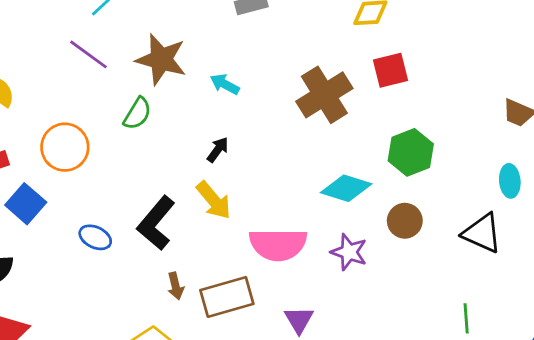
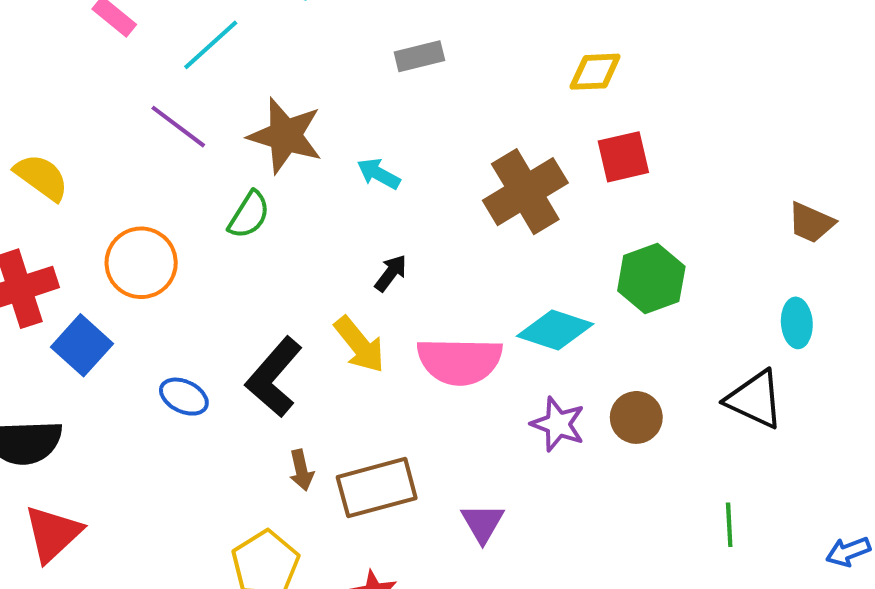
black arrow: (218, 150) -> (391, 273), moved
brown circle: (405, 221) -> (636, 417), moved
pink semicircle: (278, 244) -> (460, 361), moved

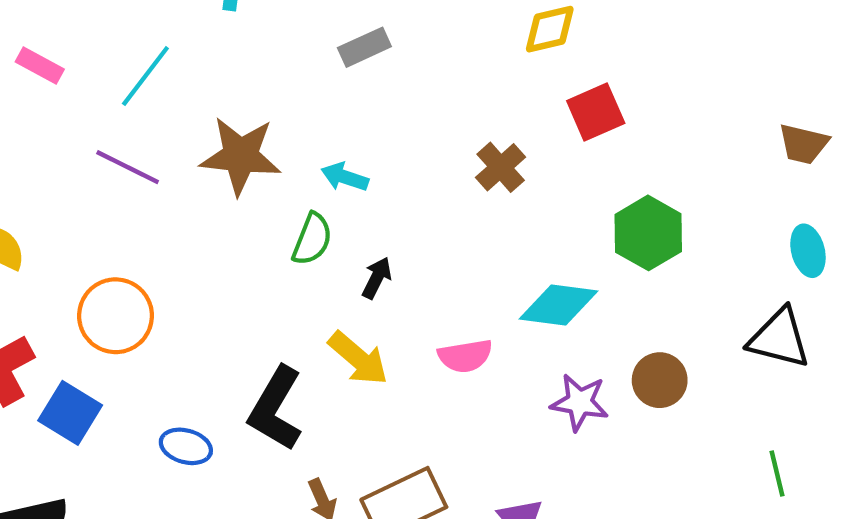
brown cross: (525, 192) -> (501, 167), size x0.6
green semicircle: (249, 215) -> (312, 239), moved
pink semicircle: (460, 361) -> (465, 356), size x0.6

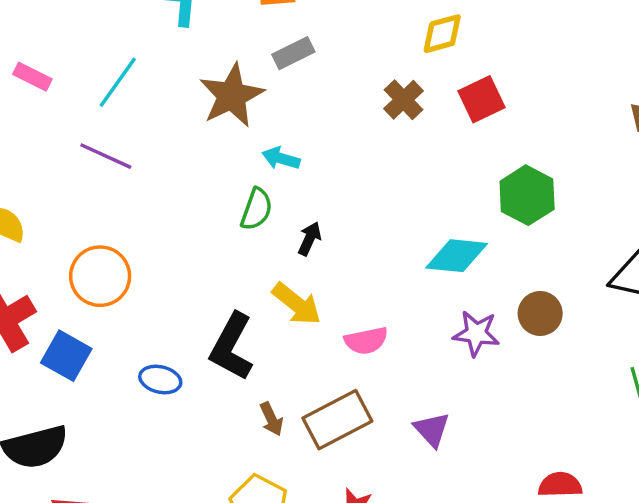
brown star: (240, 156) -> (232, 96), moved, turned -30
brown cross: (501, 167) -> (404, 100), moved
pink semicircle: (465, 356) -> (366, 341), moved

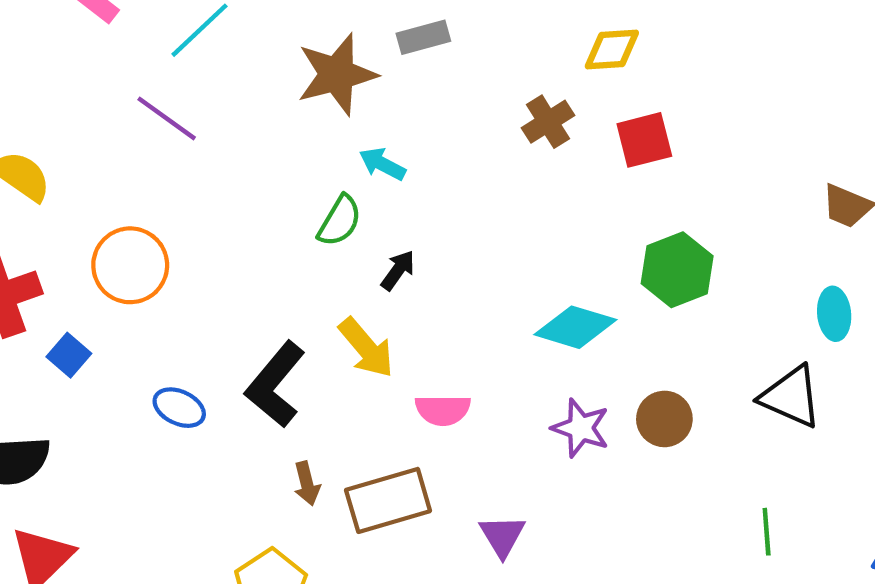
blue square: (66, 356) -> (69, 355), size x0.7

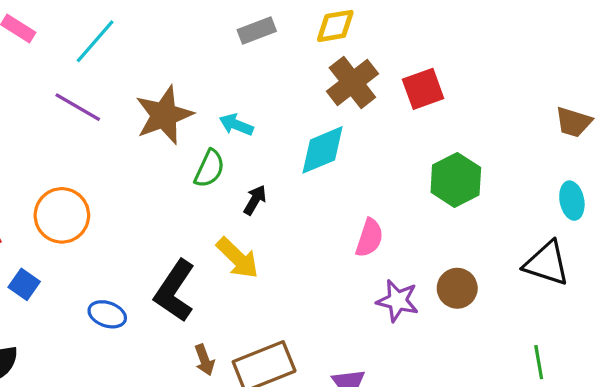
yellow diamond: (612, 50) -> (335, 26), moved
brown star: (337, 74) -> (164, 115), moved
brown cross: (548, 122) -> (352, 82), size x1.4
cyan diamond: (575, 327) -> (322, 150), moved, turned -34
pink semicircle: (443, 410) -> (369, 238), moved, turned -66

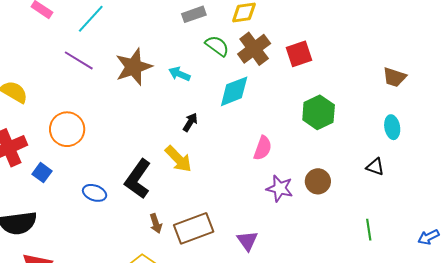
green semicircle: (209, 169) -> (217, 46), moved, turned -80
black triangle: (547, 263) -> (375, 167), size x0.6

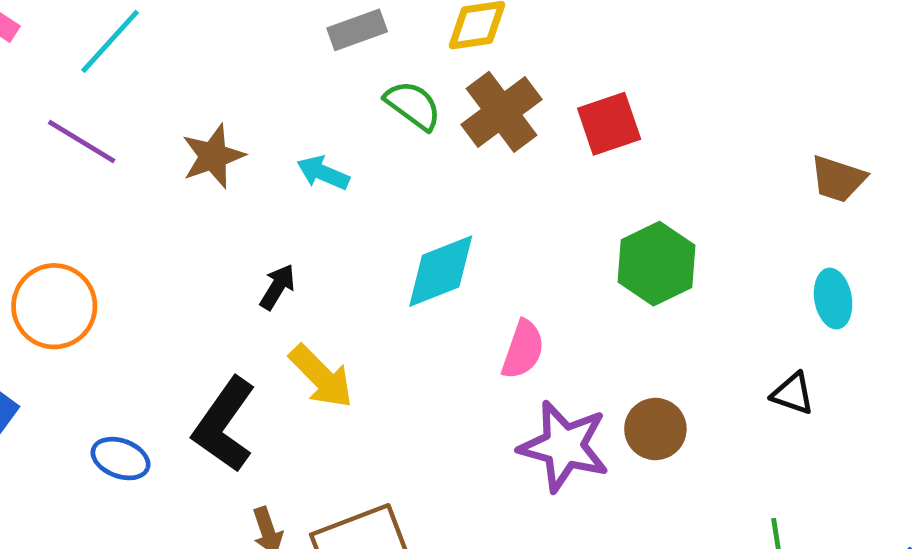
brown star: (134, 67) -> (213, 156), size x0.7
cyan diamond: (234, 91) -> (441, 271), moved
black arrow: (190, 122) -> (277, 287), moved
purple star: (280, 188) -> (564, 446), size x1.4

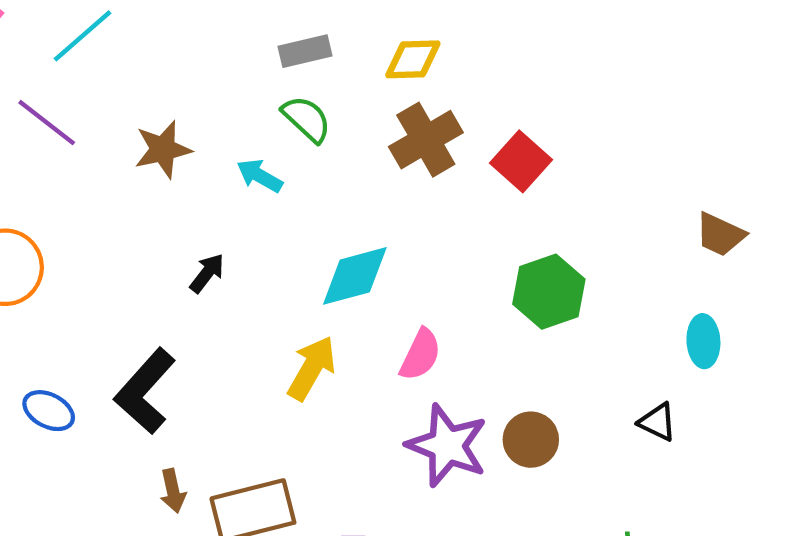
green semicircle: (413, 105) -> (307, 119), moved
red square: (609, 124) -> (521, 161), turned -36
yellow arrow: (321, 376) -> (312, 368), moved, turned -112

